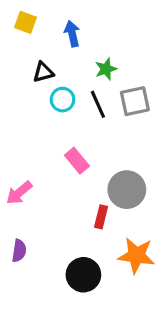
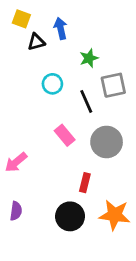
black triangle: (43, 72) -> (36, 42), moved
black line: (98, 104) -> (86, 101), moved
gray circle: (127, 190) -> (107, 142), moved
black circle: (83, 275) -> (70, 216), moved

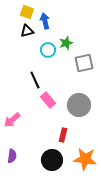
yellow square: (21, 19) -> (27, 12), moved
cyan circle: (52, 84) -> (48, 50), moved
black line: (86, 101) -> (35, 80), moved

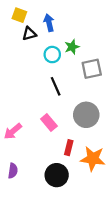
yellow square: (27, 12) -> (19, 15), moved
black line: (35, 80) -> (56, 86), moved
pink rectangle: (48, 100) -> (49, 122), moved
orange star: (85, 159) -> (93, 159), moved

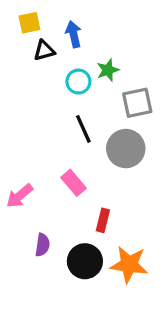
yellow square: (19, 15) -> (29, 23), turned -32
gray circle: (86, 115) -> (126, 149), moved
orange star: (93, 159) -> (129, 264), moved
purple semicircle: (13, 171) -> (42, 245), moved

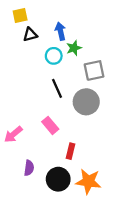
blue arrow: (73, 34) -> (60, 31), moved

